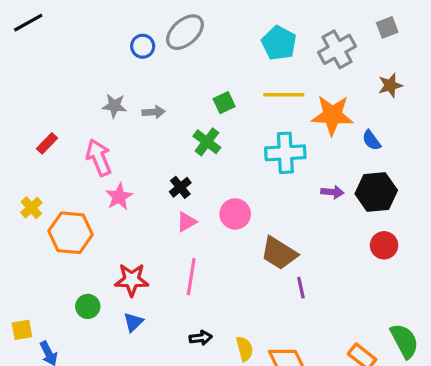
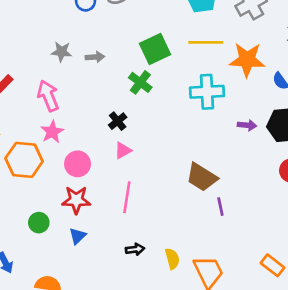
green square: (224, 103) -> (155, 49), size x1.6
pink star: (119, 197) -> (52, 132), moved
pink circle: (235, 214) -> (78, 164), moved

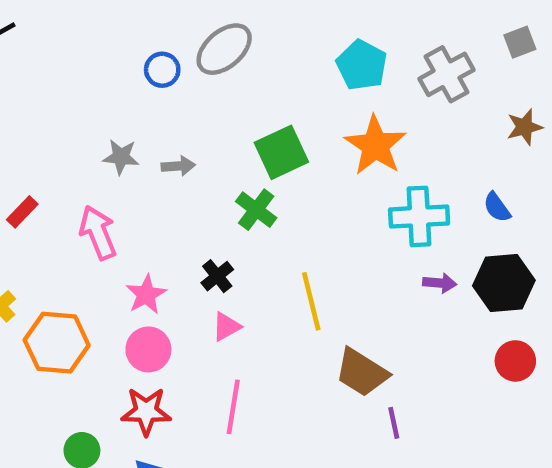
yellow line: (206, 42) -> (311, 301), moved, turned 76
orange star: (247, 60) -> (375, 145), moved, turned 30
cyan cross: (207, 92) -> (419, 216), moved
pink star: (52, 132) -> (146, 294), moved

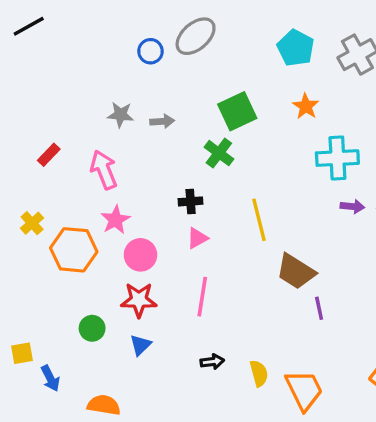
orange star: (375, 145) -> (306, 106), size x0.6
black cross: (217, 276) -> (191, 201), turned 35
pink star: (146, 294) -> (115, 220), moved

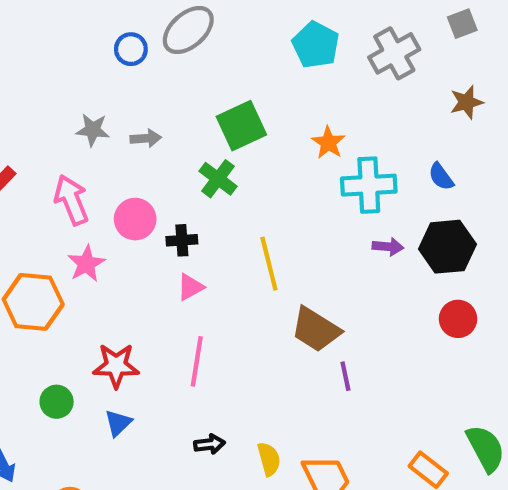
orange star: (306, 106) -> (328, 143), moved
pink circle: (140, 255) -> (135, 219), moved

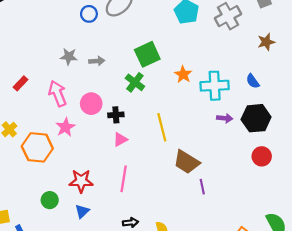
orange star: (328, 143) -> (183, 74), moved

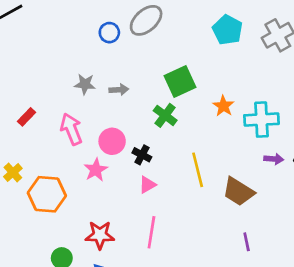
black cross: (116, 115) -> (142, 155), turned 32
pink star: (65, 127) -> (96, 170), moved
brown trapezoid: (187, 162) -> (238, 192), moved

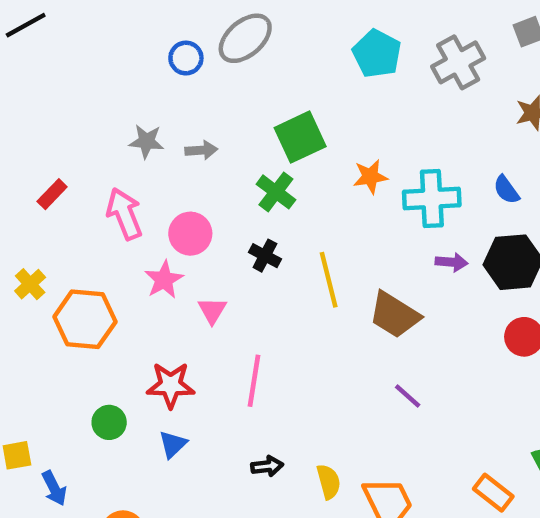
orange star: (223, 106) -> (370, 177), turned 30
black cross: (142, 155) -> (265, 256), moved
pink triangle: (147, 185) -> (212, 310), moved, turned -30
purple line: (247, 242) -> (408, 396), turned -36

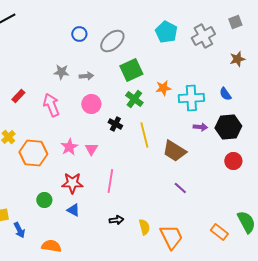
gray ellipse: (245, 38) -> (112, 41), moved
green cross: (276, 192) -> (134, 99), moved
pink circle: (190, 234) -> (91, 104), moved
pink star: (164, 280) -> (69, 147), moved
blue triangle: (173, 444) -> (73, 210), turned -48

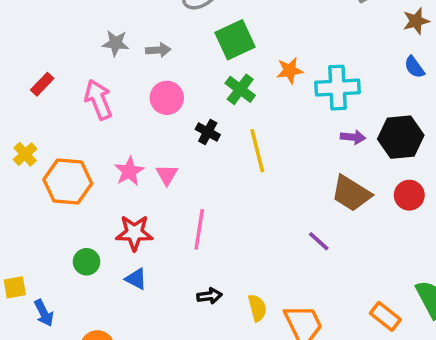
blue semicircle: (225, 94) -> (414, 67), moved
brown trapezoid: (174, 151) -> (351, 193), moved

